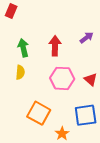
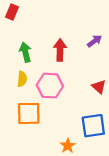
pink hexagon: (62, 78) -> (50, 86), moved
orange square: (39, 113) -> (29, 113), moved, turned -30

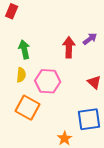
red arrow: (60, 50) -> (69, 47), moved
orange square: (29, 113) -> (28, 108), turned 30

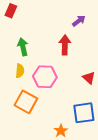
purple arrow: (90, 39) -> (79, 21), moved

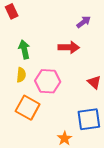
red rectangle: (11, 11) -> (12, 11), turned -48
red arrow: (65, 45) -> (69, 47), turned 90

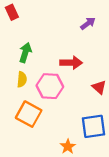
red arrow: (69, 47) -> (71, 63), moved
green arrow: (24, 49) -> (25, 53), turned 30

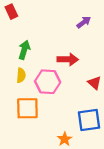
orange square: (29, 114) -> (27, 108), turned -30

